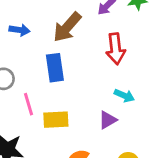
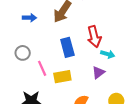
red arrow: (116, 49) -> (94, 37), moved
blue rectangle: (55, 68) -> (67, 47), moved

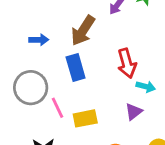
blue rectangle: (67, 47) -> (76, 67), moved
gray circle: (23, 53) -> (31, 88), size x1.6

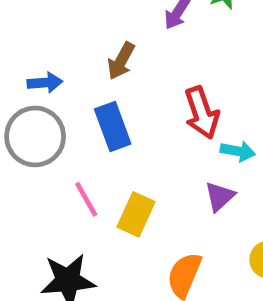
brown arrow: (83, 31) -> (121, 61), size x0.7
gray circle: (31, 88) -> (35, 136), moved
yellow rectangle: (85, 118) -> (136, 214), turned -50

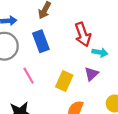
yellow rectangle: (136, 214) -> (64, 81), moved

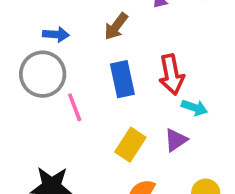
blue rectangle: (41, 41) -> (122, 79), moved
pink line: (29, 76) -> (75, 107), moved

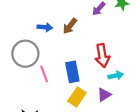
blue arrow: (56, 34) -> (45, 27), moved
blue rectangle: (122, 79) -> (72, 72), moved
cyan arrow: (194, 108) -> (116, 76), turned -32

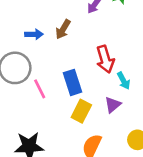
cyan arrow: (116, 76) -> (124, 81), turned 80

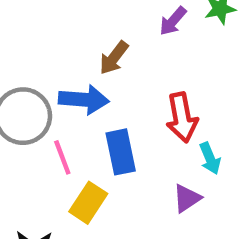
blue arrow: (34, 34) -> (84, 100), moved, size x1.5
yellow rectangle: (81, 111) -> (88, 203), moved

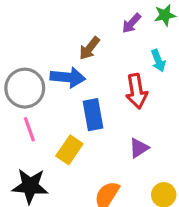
pink line: (62, 157) -> (29, 129), moved
cyan arrow: (210, 158) -> (158, 61), moved

